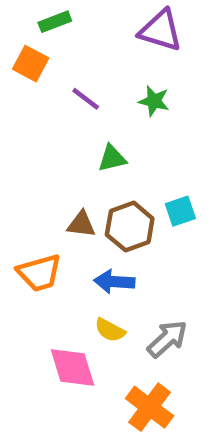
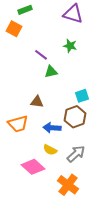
purple line: (86, 99) -> (41, 55), moved
brown hexagon: (130, 227) -> (75, 117), moved
pink diamond: (72, 368) -> (33, 167), turned -30

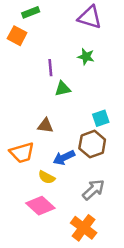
purple line: (41, 55) -> (50, 68), turned 48
blue arrow: (52, 128) -> (64, 158), turned -30
yellow semicircle: (50, 150) -> (47, 177), moved

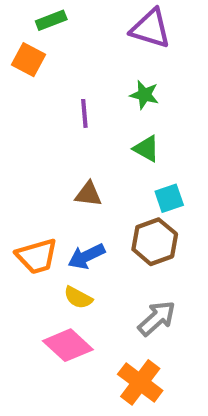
green triangle: (63, 89) -> (146, 149), moved, turned 42
brown triangle: (45, 126) -> (88, 194), moved
blue arrow: (64, 158) -> (86, 256), moved

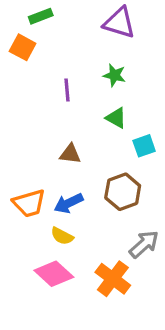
cyan square: (169, 198) -> (144, 146), moved
gray arrow: (157, 318) -> (144, 244), moved
orange cross: (140, 382) -> (113, 279), moved

